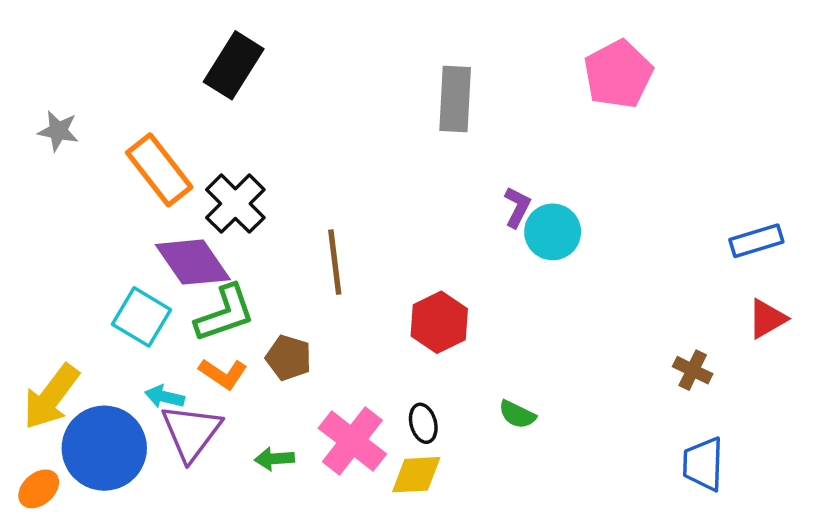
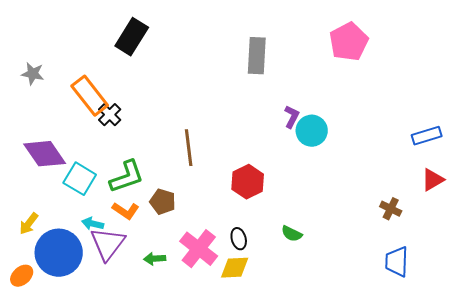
black cross: (235, 204) -> (110, 115), moved, size x0.7
purple diamond: (193, 262) -> (45, 154), moved
yellow arrow: (51, 397) -> (29, 224), size x0.6

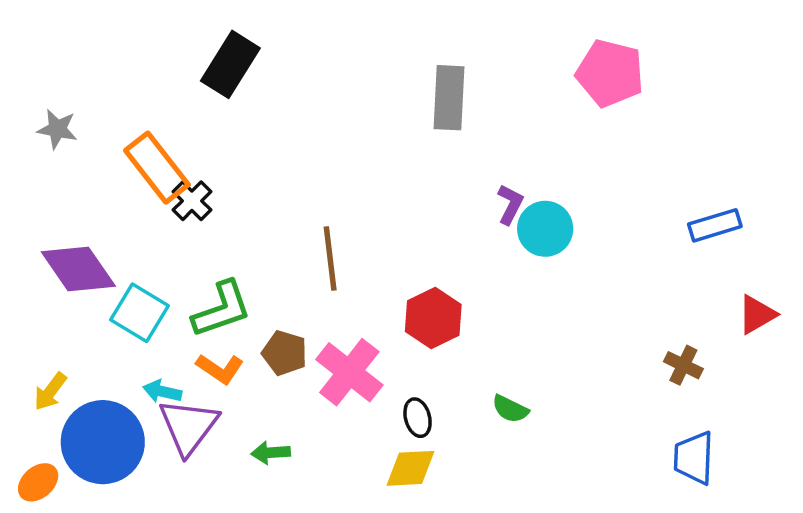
pink pentagon: (349, 42) -> (610, 73), turned -30
blue rectangle: (427, 136) -> (715, 225), moved
pink cross: (199, 249) -> (349, 372), moved

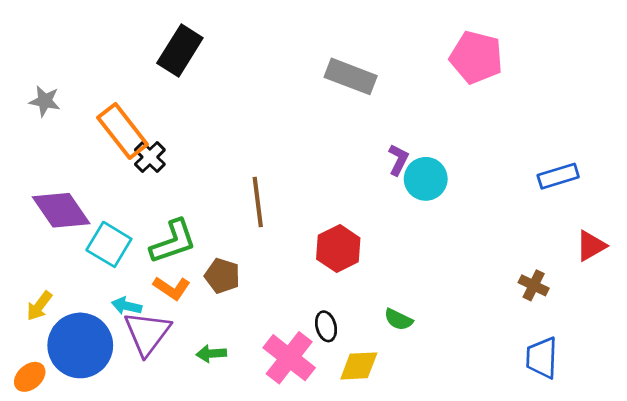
gray rectangle: (449, 98) -> (351, 76), turned -72
pink cross: (349, 372) -> (289, 358), moved
yellow diamond: (411, 468) -> (359, 366), moved

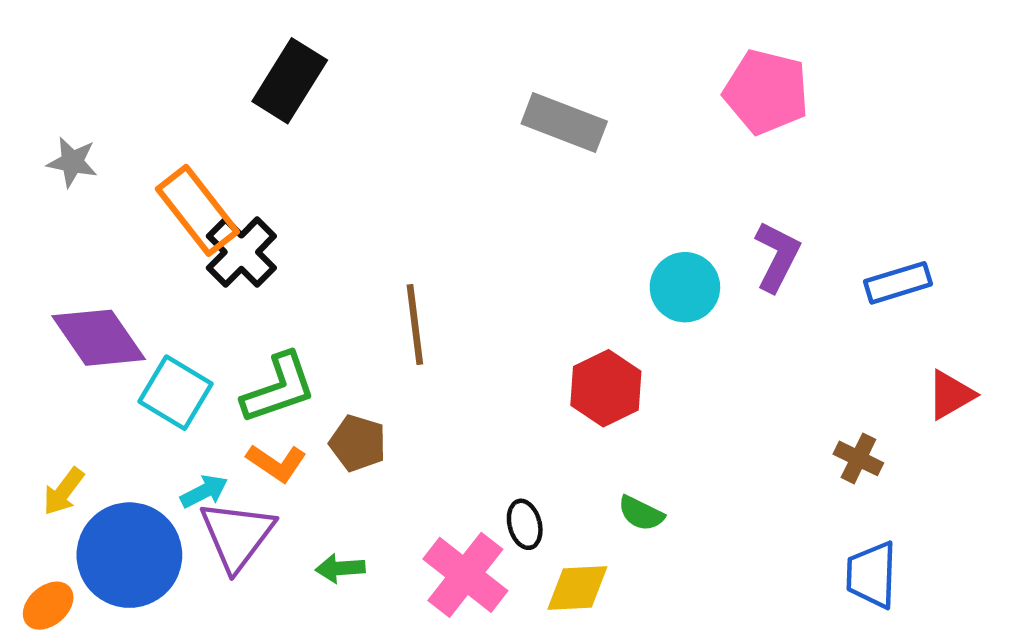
black cross: (150, 157) -> (241, 252), size x1.4
purple L-shape: (398, 160) -> (777, 256), moved, size x1.4
red hexagon: (338, 248) -> (606, 388), moved
cyan arrow: (127, 306) -> (204, 491), turned 140

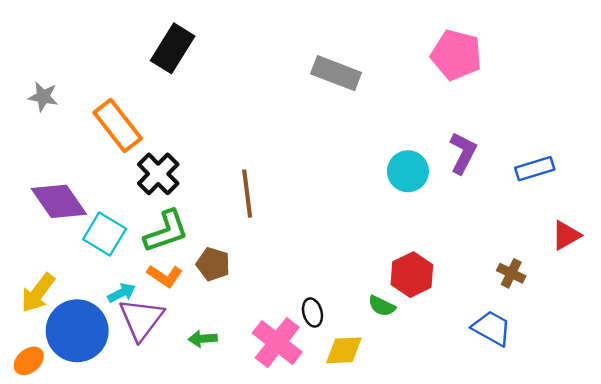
black cross: (241, 252) -> (158, 174), moved
red hexagon: (606, 388) -> (412, 275), moved
yellow arrow: (63, 491) -> (38, 293), size x1.4
blue trapezoid: (872, 575) -> (492, 328), moved, turned 117

